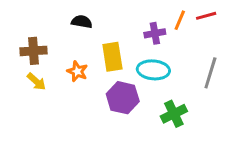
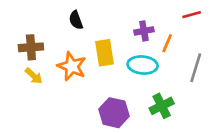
orange line: (180, 20) -> (167, 43), moved
black semicircle: (82, 22) -> (76, 20), turned -120
orange star: (77, 71) -> (72, 66), size x1.5
purple hexagon: (123, 98) -> (114, 113), moved

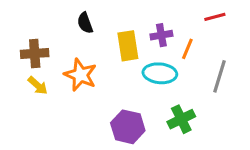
yellow rectangle: (104, 53) -> (128, 46), moved

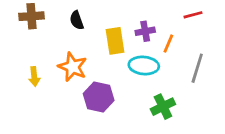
brown cross: (35, 53) -> (31, 16), moved
yellow arrow: (38, 86) -> (34, 76), turned 42
purple hexagon: (128, 127) -> (99, 97), moved

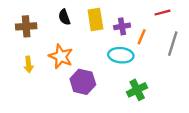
brown cross: (31, 16) -> (26, 26), moved
yellow rectangle: (115, 41) -> (95, 19), moved
gray line: (197, 68) -> (173, 44), moved

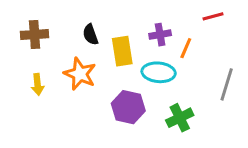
black semicircle: (64, 17) -> (90, 35), moved
yellow rectangle: (95, 19) -> (122, 51), moved
gray line: (173, 44) -> (227, 84), moved
purple hexagon: (83, 82) -> (128, 107), moved

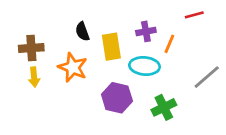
brown cross: (35, 35) -> (31, 48), moved
gray line: (227, 84) -> (207, 77), turned 32

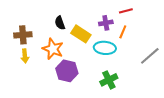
red line: (194, 15) -> (126, 11), moved
yellow rectangle: (111, 47) -> (81, 34), turned -48
purple hexagon: (117, 98) -> (67, 71), moved
green cross: (164, 107) -> (109, 80), moved

